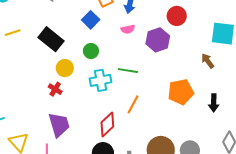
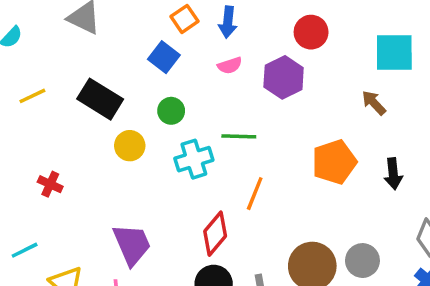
red cross: (55, 89) -> (50, 184), moved

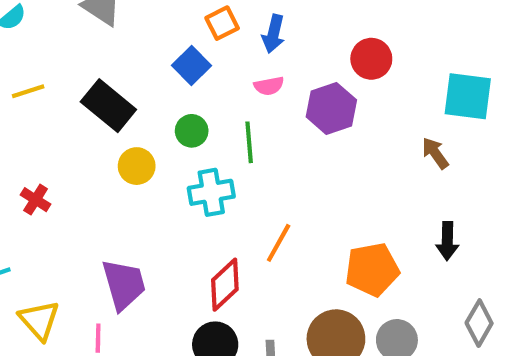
green line: (239, 136) -> (249, 142), moved, turned 76
orange pentagon: (334, 162) -> (372, 270), moved

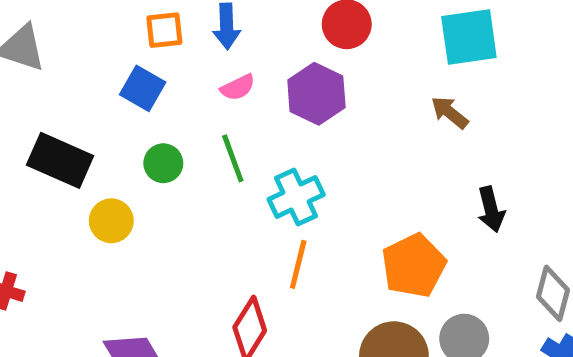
orange square: (222, 23) -> (164, 30), turned 36
cyan cross: (211, 192) -> (296, 197), moved

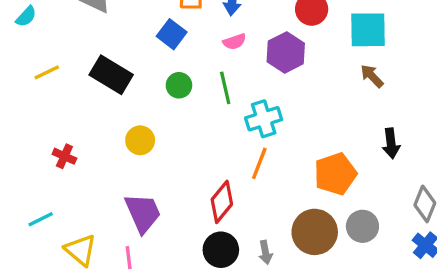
cyan square: (469, 37) -> (368, 30), moved
yellow circle: (111, 221) -> (140, 140), moved

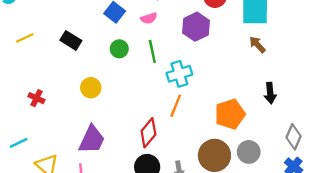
pink semicircle: (234, 42) -> (149, 18), moved
black rectangle: (111, 75) -> (71, 40), size x0.7
purple trapezoid: (143, 213) -> (92, 140), turned 48

